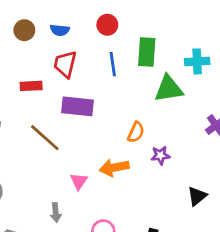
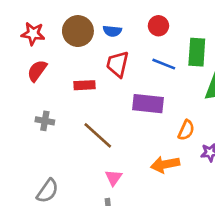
brown circle: (24, 30) -> (78, 31), size x1.5
blue line: (113, 64) -> (164, 64), turned -60
purple rectangle: (77, 106) -> (148, 104), moved
pink triangle: (79, 181) -> (114, 178), moved

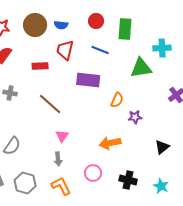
green rectangle: (197, 52) -> (125, 29), moved
orange arrow: (165, 164) -> (110, 143), moved

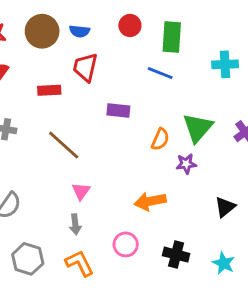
blue line: (100, 50) -> (160, 73), moved
green triangle: (141, 68) -> (198, 128), moved, turned -40
purple rectangle: (88, 80) -> (118, 110), size x0.7

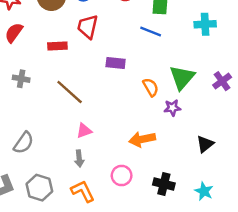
orange semicircle: (160, 139) -> (151, 87), turned -54
pink triangle: (81, 191) -> (84, 131), turned 35

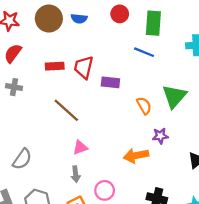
red trapezoid: (88, 27) -> (84, 67), moved
gray cross: (21, 79) -> (14, 87), moved
purple star: (172, 108) -> (160, 136), moved
pink circle: (122, 176) -> (105, 190), moved

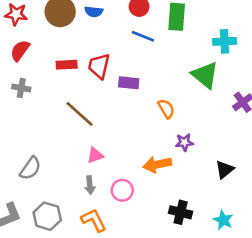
blue line: (144, 52) -> (143, 36), moved
green triangle: (174, 96) -> (205, 75), moved, turned -32
pink circle: (105, 190) -> (122, 190), moved

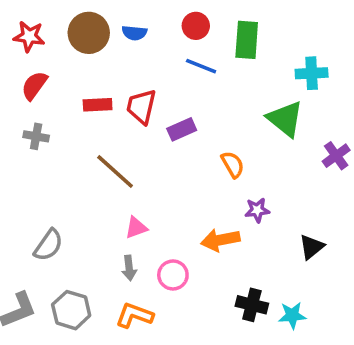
purple rectangle: (129, 83) -> (182, 129), turned -30
orange L-shape: (94, 220) -> (134, 315), turned -44
cyan star: (223, 220) -> (292, 315), moved, turned -30

